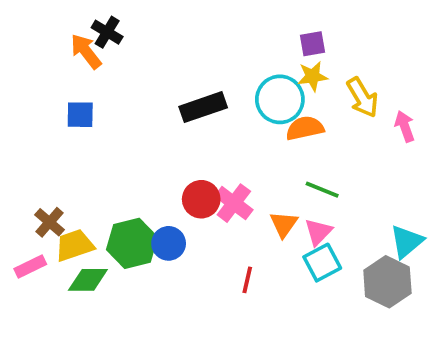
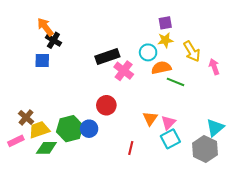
black cross: (107, 32) -> (53, 40), moved
cyan circle: (280, 99) -> (148, 52), size x0.7
green line: (322, 190) -> (175, 82), moved
pink cross: (234, 203) -> (124, 71), moved

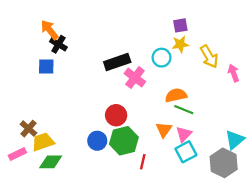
orange semicircle: (161, 68) -> (176, 95), moved
green line: (175, 82) -> (184, 110), moved
green hexagon: (70, 129) -> (124, 141), moved

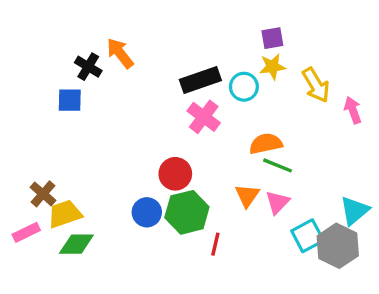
orange arrow: (50, 30) -> (120, 53), moved
black rectangle: (117, 62) -> (200, 80), moved
cyan square: (186, 152) -> (308, 236), moved

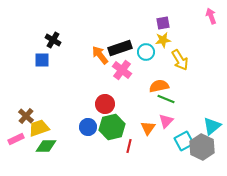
orange arrow: (120, 53) -> (100, 55), moved
yellow arrow: (316, 85) -> (180, 60), moved
pink arrow: (353, 110) -> (211, 16), moved
orange triangle: (247, 196) -> (148, 128), moved

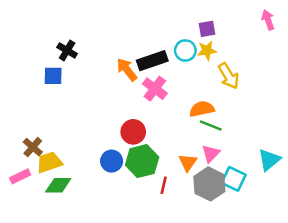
cyan circle: (146, 52) -> (185, 50), moved
cyan square: (184, 141) -> (234, 179), turned -36
gray hexagon: (202, 147) -> (209, 184), moved

